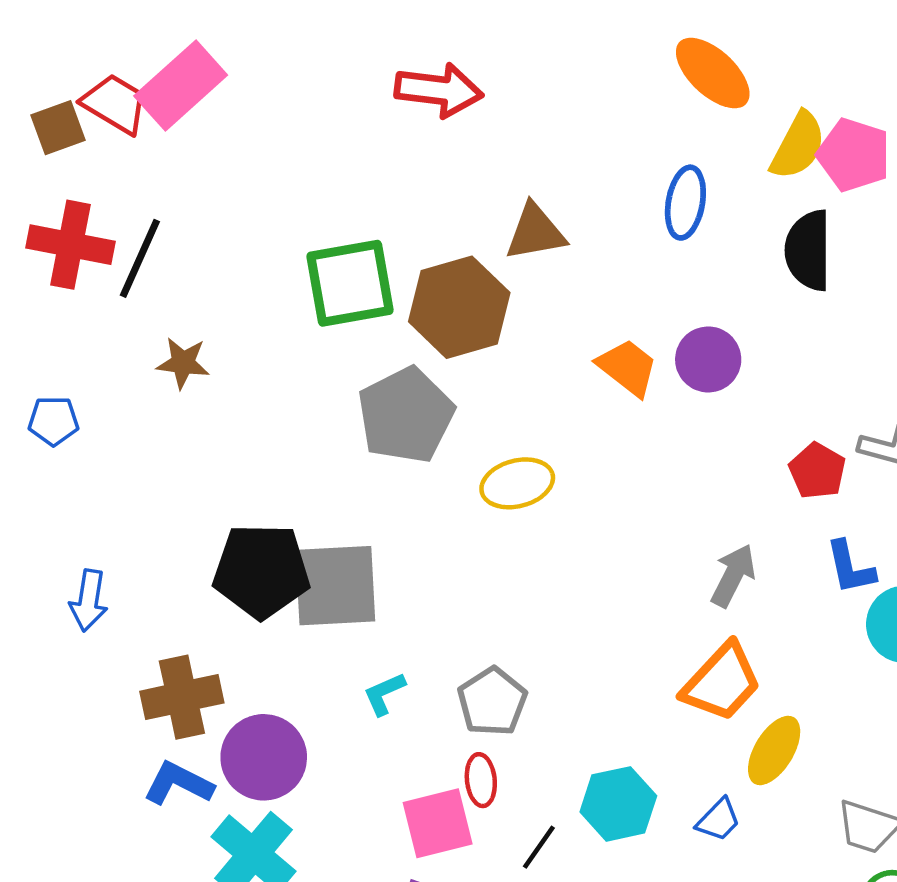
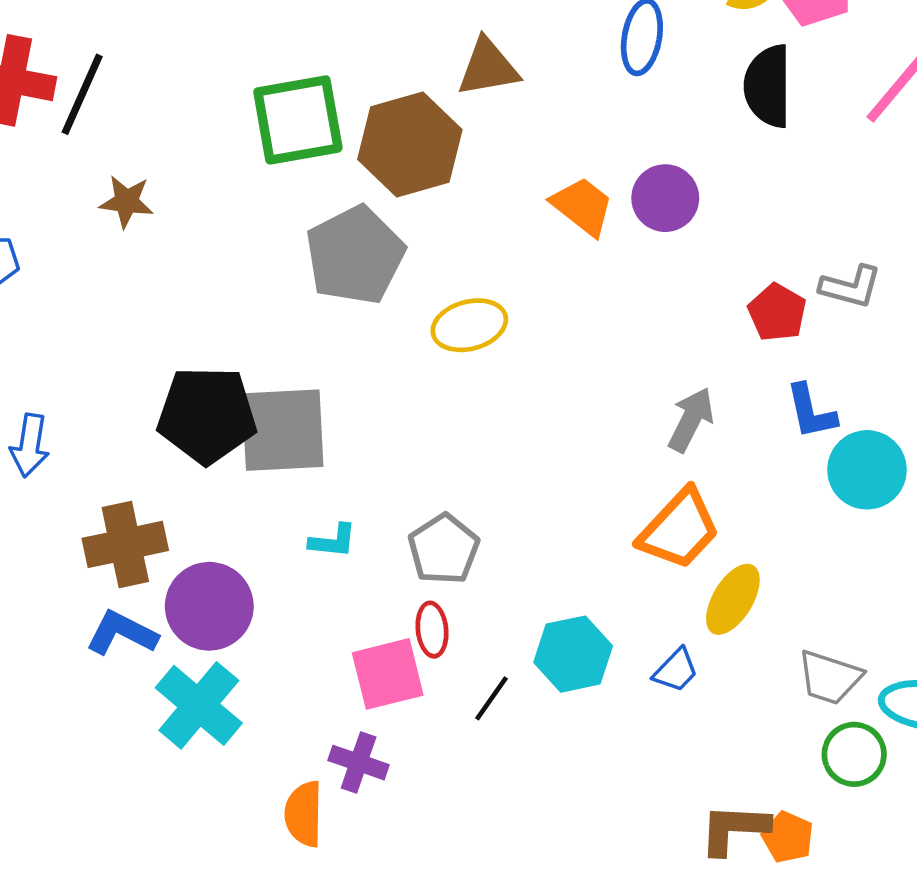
cyan L-shape: (384, 694) -> (333, 541), turned -150

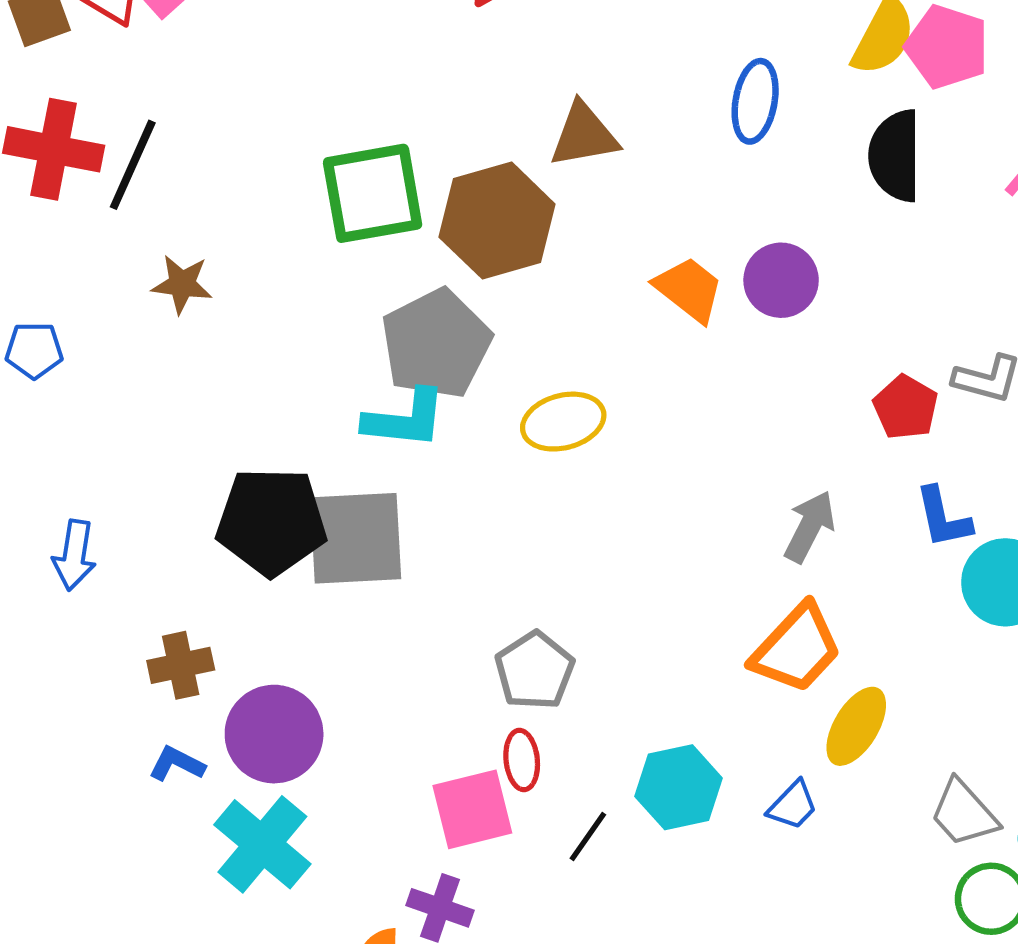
cyan L-shape: (333, 541) -> (405, 419), moved, size x1.6
brown cross: (125, 544) -> (181, 665), size x0.7
blue L-shape: (122, 633) -> (177, 764), size x0.7
gray trapezoid: (830, 677) -> (964, 813), turned 30

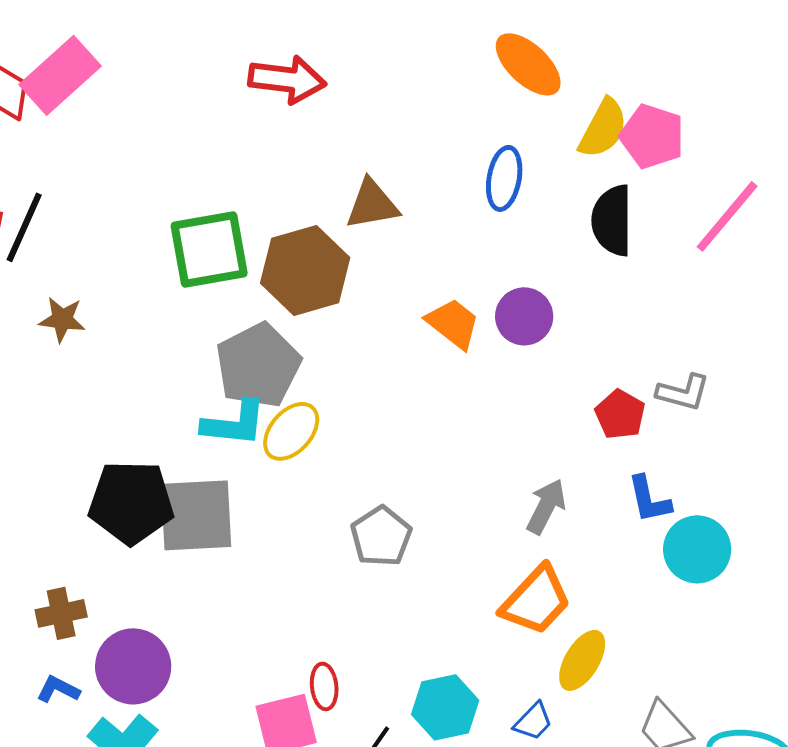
yellow ellipse: (563, 422) -> (291, 431), moved, turned -34
gray pentagon: (535, 671) -> (381, 536), moved

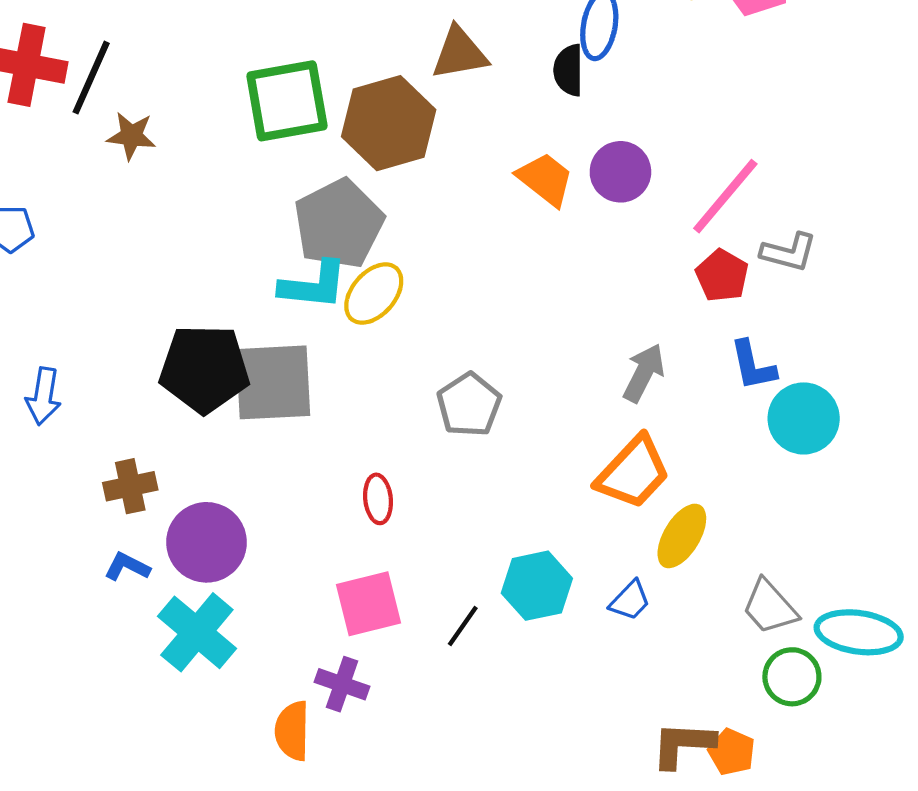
pink line: (727, 216) -> (725, 196), moved
black semicircle: (612, 220) -> (569, 70), moved, size x0.7
brown star: (62, 319) -> (131, 136), moved
red ellipse: (324, 686) -> (378, 499), moved

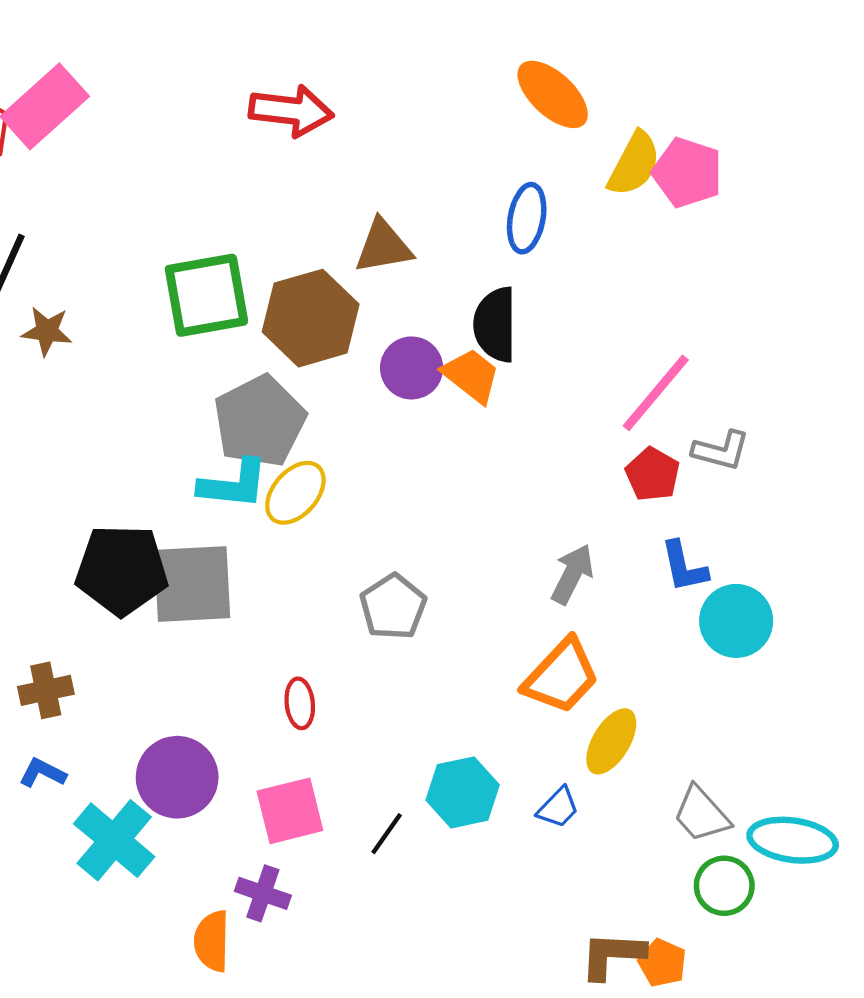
black semicircle: (569, 70) -> (495, 325), moved, size x1.4
purple circle: (620, 172) -> (412, 368), moved
purple circle: (207, 542) -> (177, 777), moved

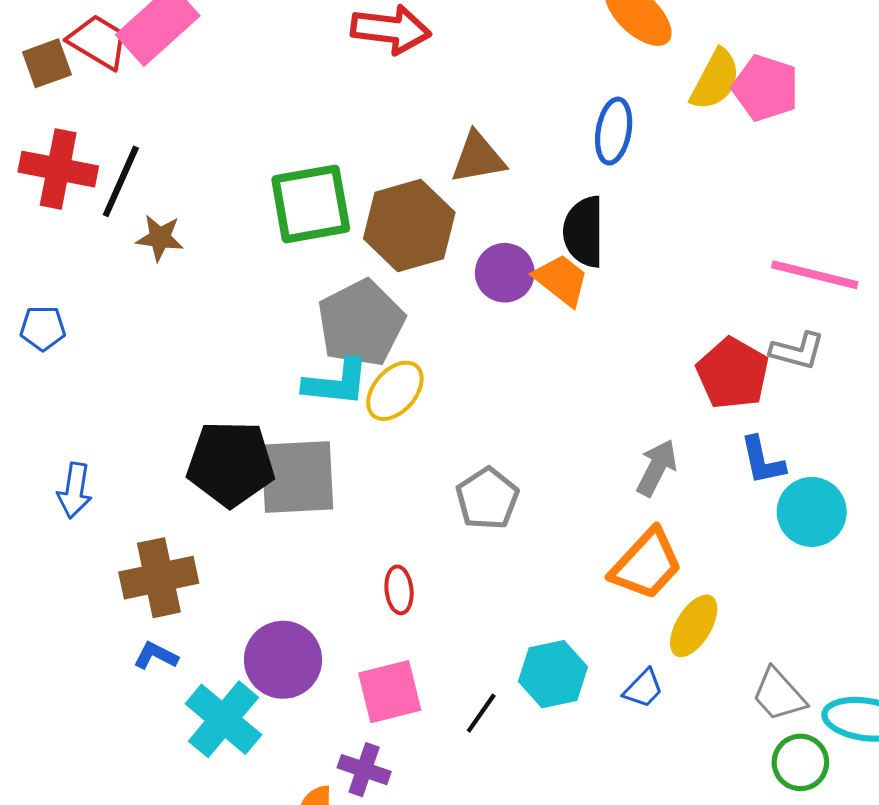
pink line: (656, 393) -> (815, 275), moved, turned 64
red pentagon: (653, 474) -> (733, 373), size x1.4
brown cross: (46, 690) -> (159, 578), size x1.5

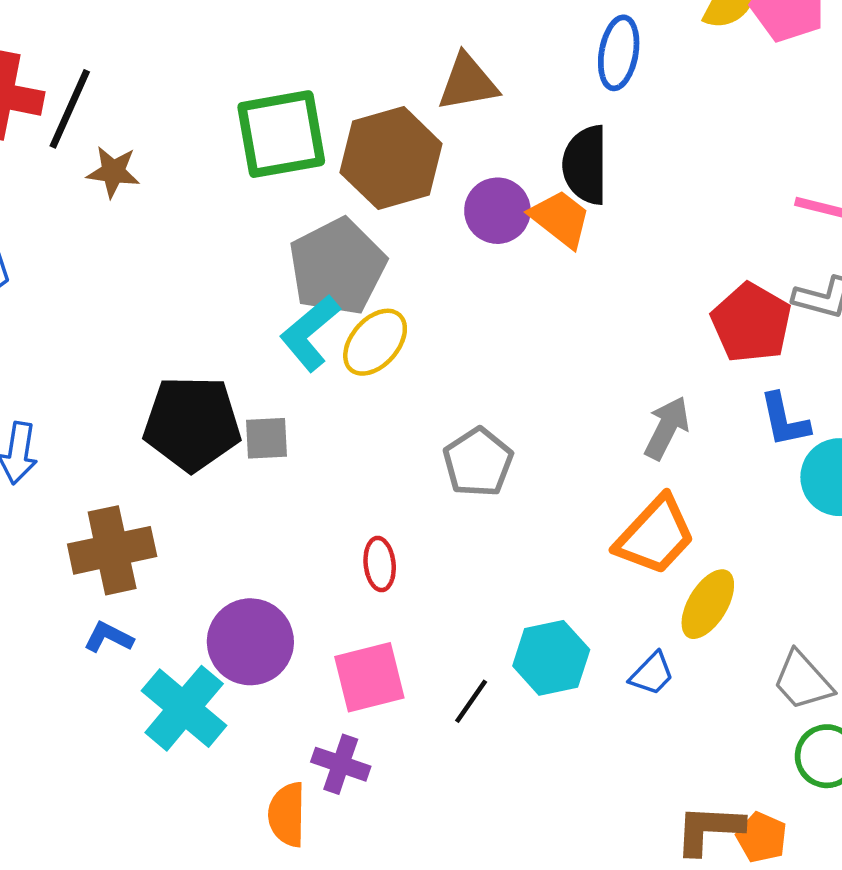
cyan L-shape: (336, 383) -> (310, 333), turned 134
gray square: (297, 477) -> (266, 438), size x0.5

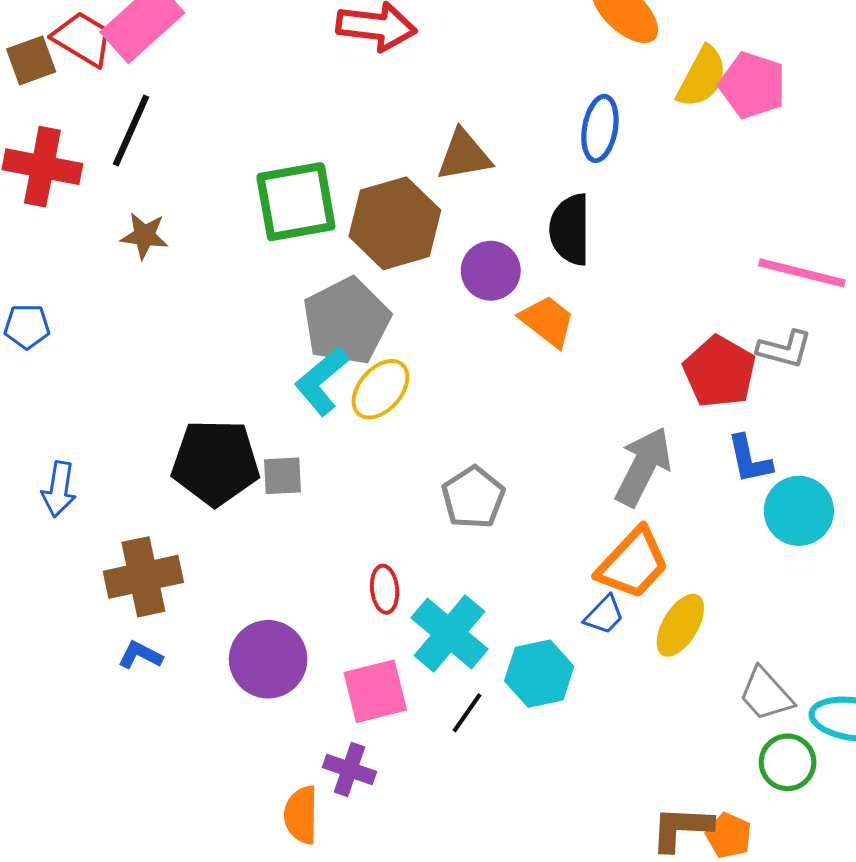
black line: (70, 109) -> (131, 131), moved
orange trapezoid: (560, 219) -> (547, 321), moved
gray arrow: (667, 428) -> (643, 467), size x1.4
blue trapezoid: (652, 674) -> (604, 615), moved
cyan cross: (184, 708) -> (449, 633), moved

